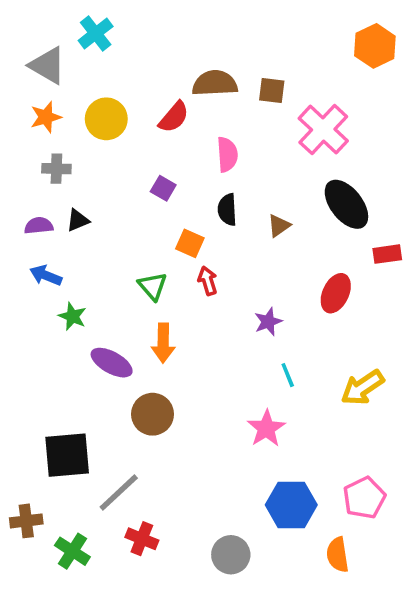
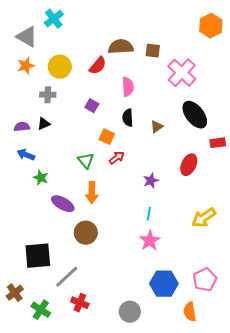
gray cross: (56, 169) -> (48, 95), moved
red arrow: (208, 281) -> (117, 158), turned 70
cyan line: (288, 375) -> (149, 214), moved, turned 32
brown cross: (26, 521) -> (15, 293), turned -30

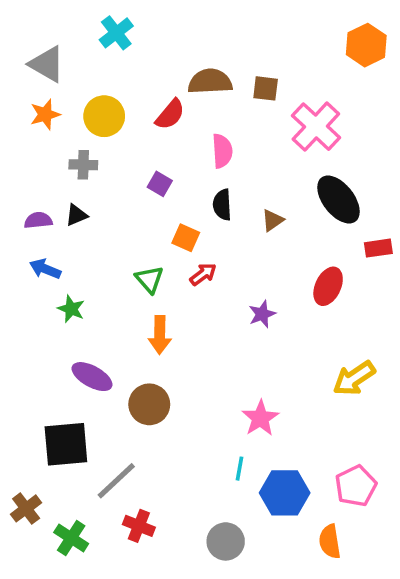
cyan cross: (54, 19) -> (116, 33), moved
purple ellipse: (63, 204) -> (92, 377), moved
cyan line: (149, 214) -> (240, 469), moved

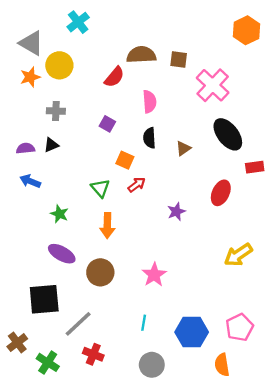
yellow circle: (104, 116) -> (59, 65), moved
green star: (71, 309) -> (59, 214), moved
pink star: (260, 418) -> (154, 275), moved
cyan line: (240, 469) -> (144, 323), moved

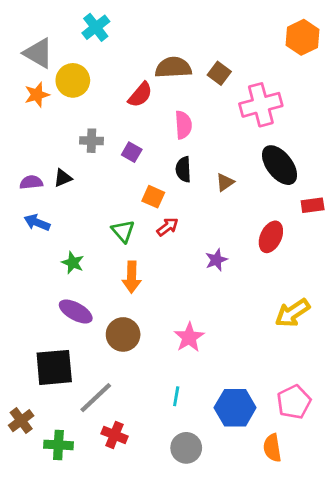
brown square: (179, 60) -> (219, 73), turned 30
pink cross: (213, 85) -> (261, 105), turned 32
gray cross: (56, 111) -> (91, 141), moved
green cross: (48, 362) -> (58, 445), turned -30

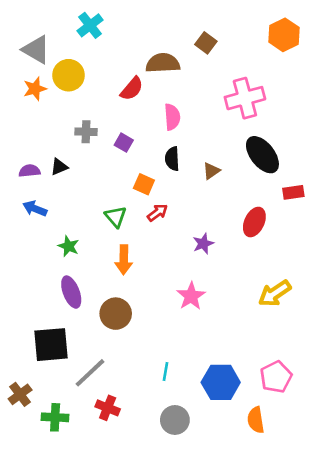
brown square: (219, 73) -> (206, 43), moved
purple ellipse: (76, 311) -> (71, 292), turned 40
pink star: (189, 337) -> (191, 296), moved

